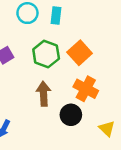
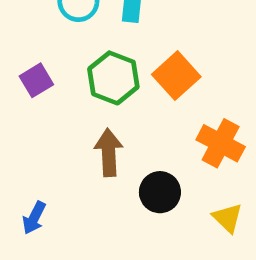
orange cross: (86, 89) -> (221, 143), moved

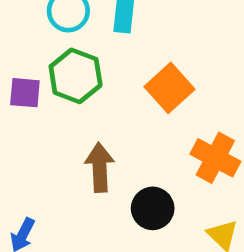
green hexagon: (113, 78) -> (76, 76), moved
purple square: (36, 80) -> (25, 93), turned 36

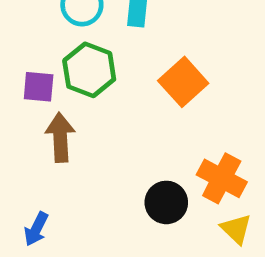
orange cross: (215, 158) -> (222, 178), moved
brown arrow: (100, 167) -> (60, 137), moved

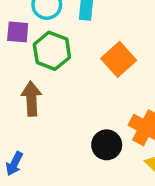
purple square: (39, 87) -> (18, 32), moved

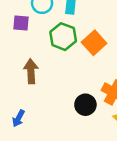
green hexagon: (52, 51) -> (63, 37), moved

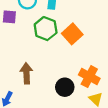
brown arrow: (31, 71) -> (26, 73), moved

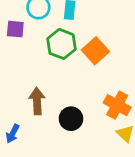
black circle: (65, 87) -> (71, 119), moved

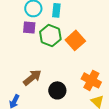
purple square: (15, 29) -> (29, 27), moved
brown arrow: (37, 101) -> (32, 77), turned 54

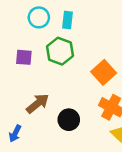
purple square: (29, 27) -> (24, 57), moved
orange square: (75, 40) -> (104, 72), moved

